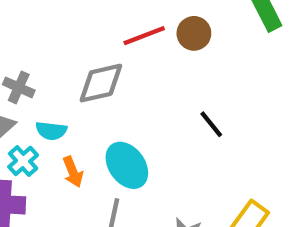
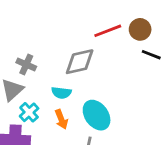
black line: (211, 124) -> (151, 55), moved, turned -30
cyan semicircle: (51, 131) -> (61, 93), moved

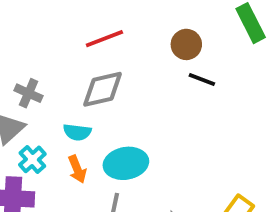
red line: (108, 31) -> (104, 39), moved
cyan ellipse: (97, 115) -> (126, 163), turned -64

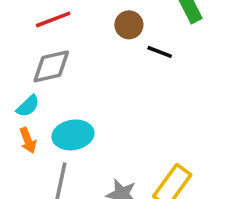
black line: (202, 80) -> (160, 52), moved
cyan semicircle: (77, 132) -> (28, 106), turned -50

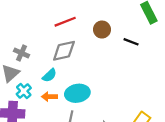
brown circle: (129, 25) -> (102, 30), moved
orange arrow: (28, 140) -> (49, 97), turned 112

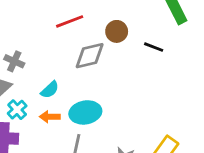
gray diamond: (64, 51) -> (90, 56), moved

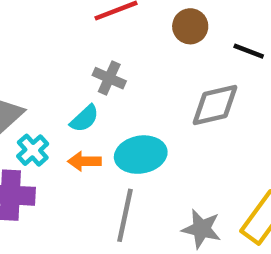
gray diamond: (90, 56) -> (215, 105), moved
gray cross: (14, 61) -> (109, 78), moved

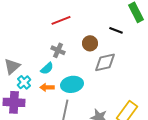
brown circle: (190, 26) -> (90, 43), moved
black line: (249, 51) -> (116, 30), moved

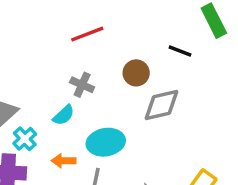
orange arrow: (47, 87) -> (64, 161), moved

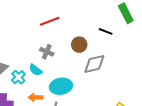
cyan semicircle: (64, 115) -> (36, 70), turned 80
cyan cross: (25, 139) -> (18, 77), moved

